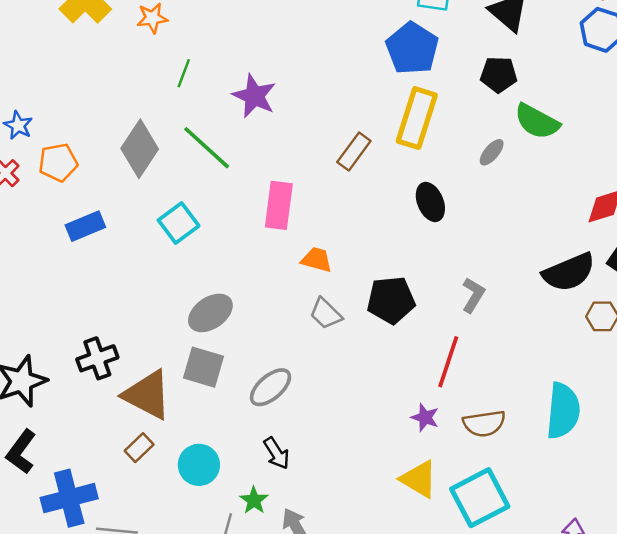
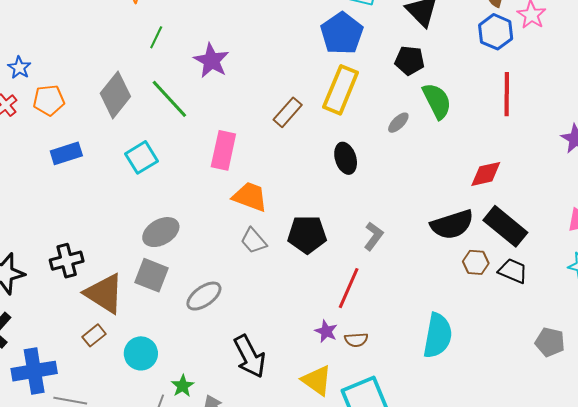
green semicircle: (537, 121) -> (437, 101), turned -150
orange trapezoid: (317, 260) -> (250, 197), size x1.4
brown semicircle: (484, 423) -> (356, 340), moved, size x0.7
black arrow: (277, 453) -> (250, 356), moved, size x1.6

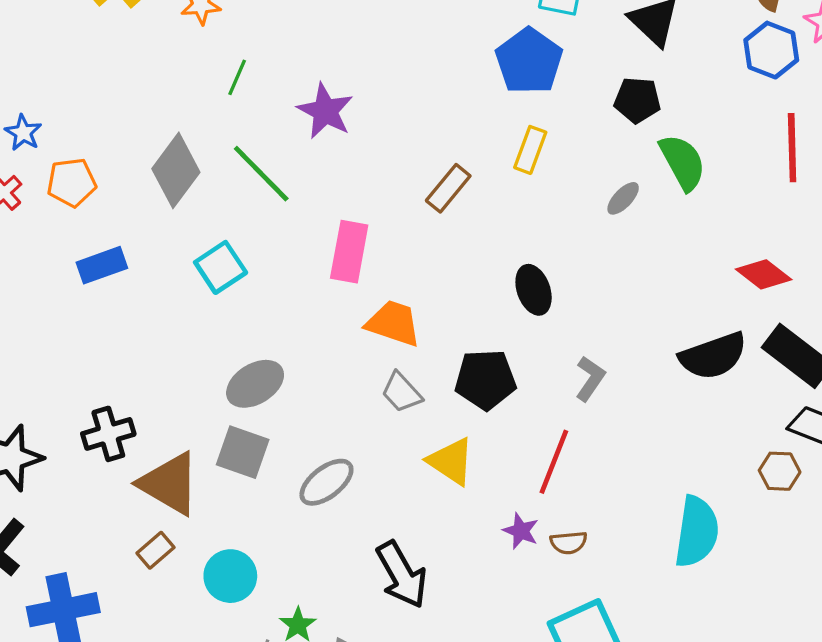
yellow rectangle: (341, 90) -> (530, 150), size x0.6
black ellipse: (346, 158) -> (534, 290), moved
red diamond: (486, 174) -> (764, 274), turned 52
brown hexagon: (476, 262) -> (780, 471), moved
yellow triangle: (317, 380) -> (451, 461), moved

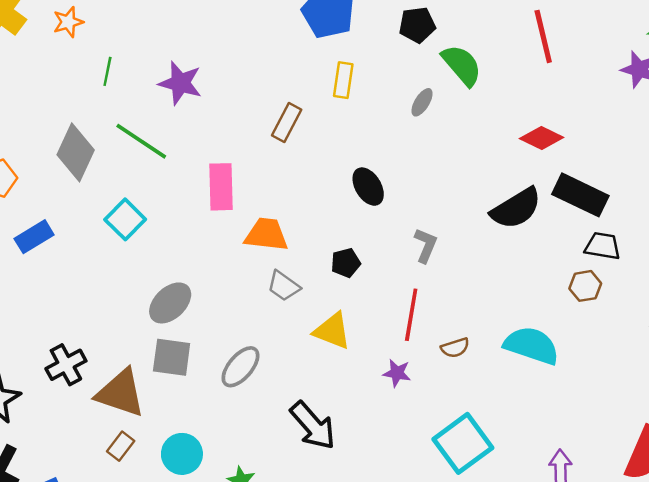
black pentagon: (485, 380) -> (346, 263), size x0.6
cyan semicircle: (697, 532) -> (532, 345), turned -68
brown semicircle: (569, 543) -> (455, 348), moved

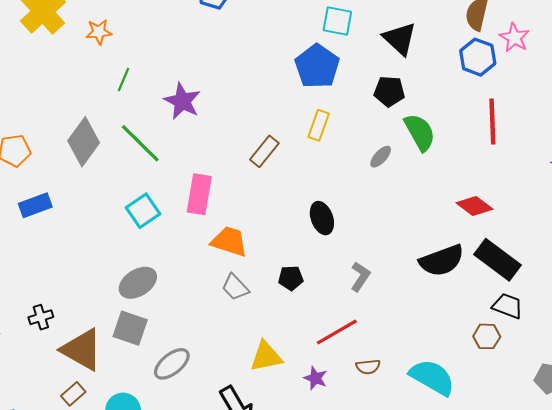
cyan square: (125, 219) -> (143, 211), moved
red line: (411, 315) -> (337, 332), turned 39
yellow triangle: (332, 331) -> (266, 356), moved, turned -44
black cross: (66, 365) -> (41, 317), size x0.7
gray ellipse: (240, 367) -> (172, 364), moved

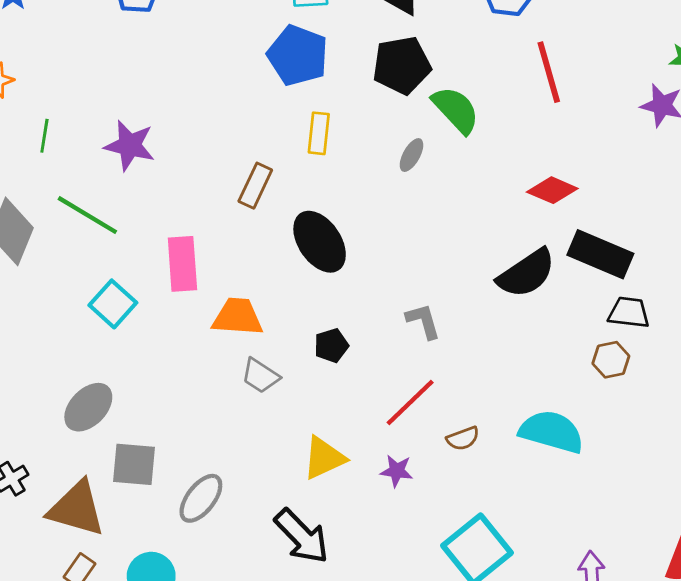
black pentagon: (389, 91) -> (402, 65), size x1.4
black ellipse: (322, 218) -> (320, 242), moved, size x1.4
gray L-shape: (360, 277) -> (423, 321), turned -36
gray ellipse: (138, 283) -> (88, 407), moved

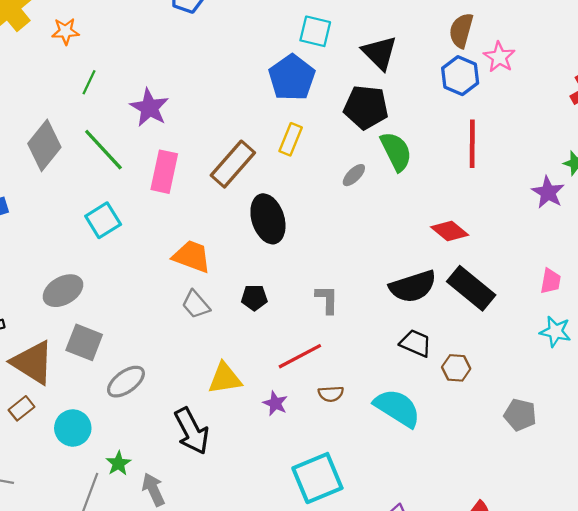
brown rectangle: (255, 186) -> (233, 164), size x1.4
pink rectangle: (182, 264) -> (164, 172), moved
black trapezoid: (629, 312) -> (416, 343), moved

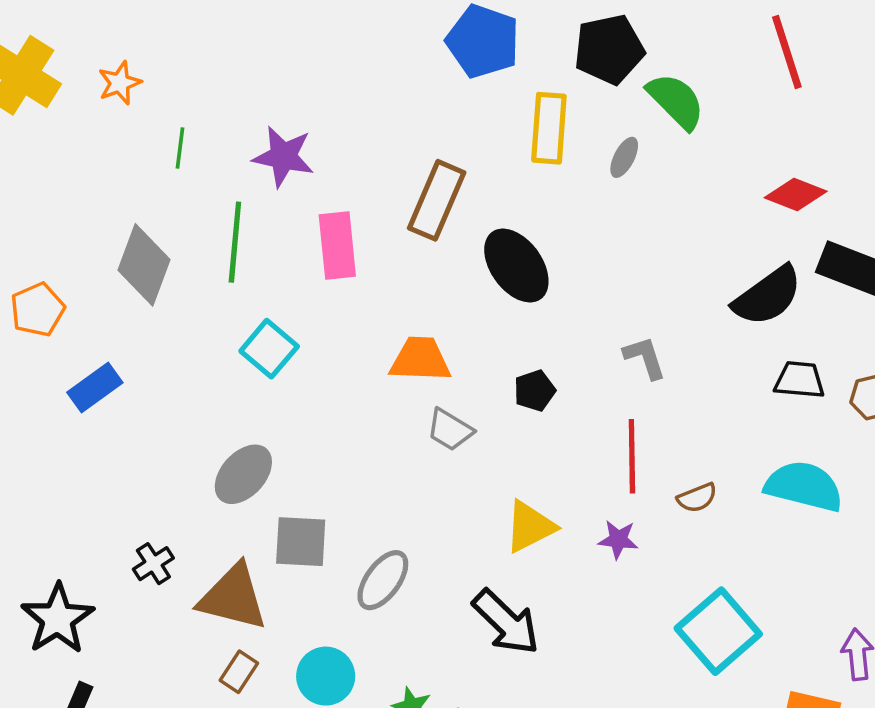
yellow rectangle: (291, 139) -> (549, 128), moved, size x1.4
green line: (103, 150) -> (235, 242), turned 66
red line: (300, 356) -> (632, 456), turned -45

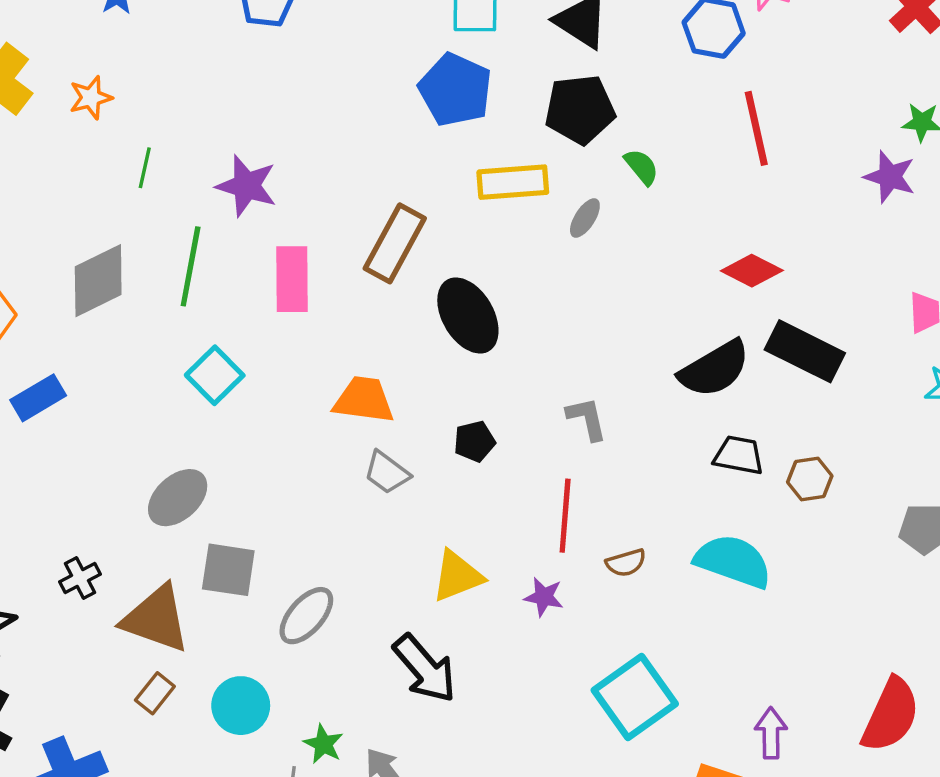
green semicircle: (676, 101) -> (641, 167), size x0.6
yellow rectangle: (549, 128) -> (513, 182), turned 76
gray diamond: (144, 265) -> (98, 281), turned 38

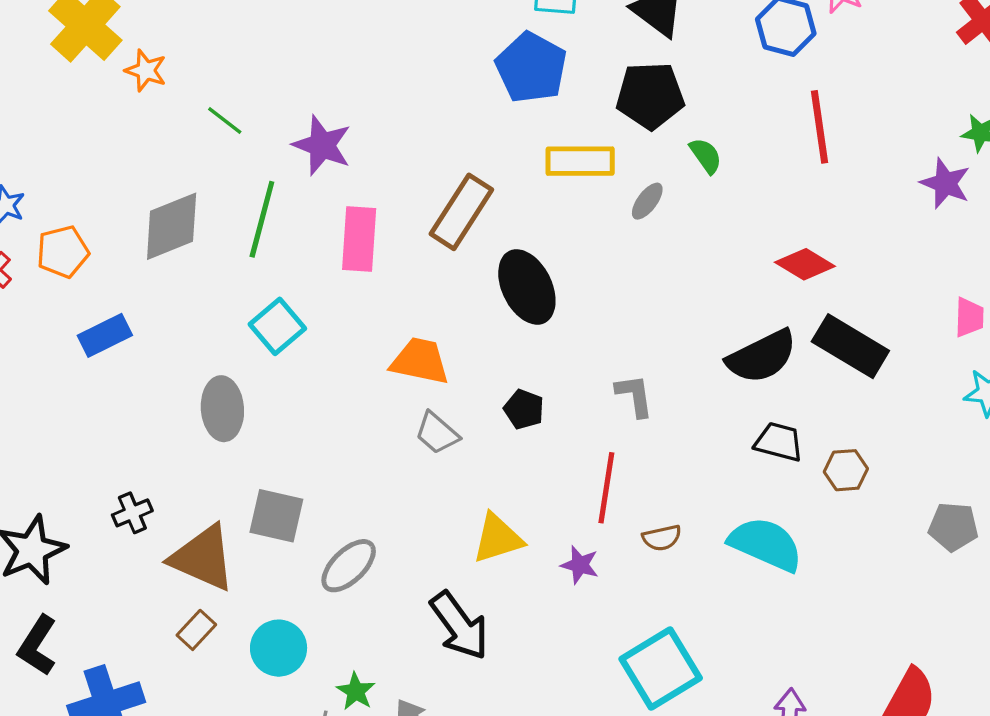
orange star: (91, 98) -> (146, 71), moved, turned 30
green line: (145, 168) -> (225, 120), turned -69
black pentagon: (474, 441) -> (524, 409), turned 30
gray ellipse: (178, 498) -> (222, 409), moved, turned -56

